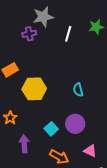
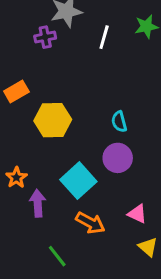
orange star: (10, 118) -> (16, 178), moved
purple circle: (75, 124) -> (118, 158), moved
cyan square: (51, 129) -> (78, 181), size x1.6

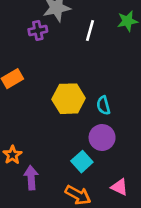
yellow hexagon: (53, 120) -> (69, 99), moved
cyan square: (78, 181) -> (82, 162), moved, size x0.7

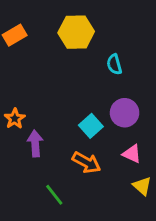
yellow hexagon: (69, 99) -> (76, 32), moved
purple circle: (102, 138) -> (125, 113), moved

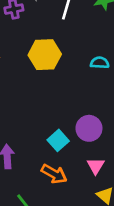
cyan semicircle: (114, 64) -> (100, 63), moved, turned 108
pink triangle: (132, 154) -> (96, 166), turned 36

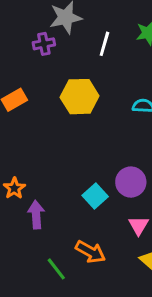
orange arrow: (54, 174) -> (90, 252), moved

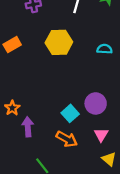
orange arrow: (90, 252) -> (67, 139), moved

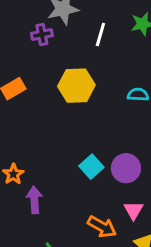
cyan square: (70, 113) -> (91, 167), moved
orange arrow: (67, 139) -> (102, 227), moved

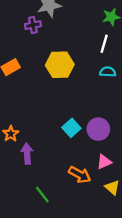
white line: (100, 35) -> (104, 44), moved
pink triangle: (133, 210) -> (104, 162), turned 35

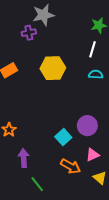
cyan square: (71, 128) -> (63, 137), moved
purple arrow: (27, 154) -> (24, 158), moved

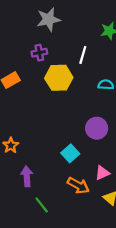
purple cross: (29, 33) -> (39, 53), moved
white line: (93, 49) -> (83, 55), moved
purple circle: (87, 126) -> (97, 128), moved

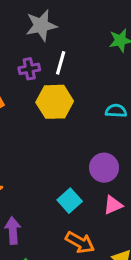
white line: (83, 55) -> (61, 63), moved
pink triangle: (102, 173) -> (113, 205), moved

